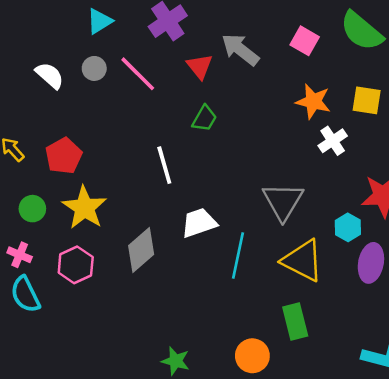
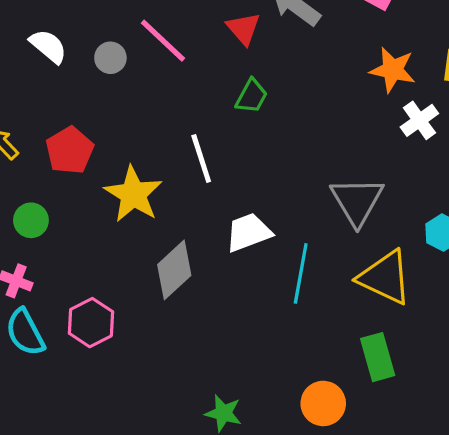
gray circle: (94, 68) -> (110, 58), moved
yellow star: (84, 208) -> (133, 194), moved
pink hexagon: (76, 265) -> (91, 323), moved

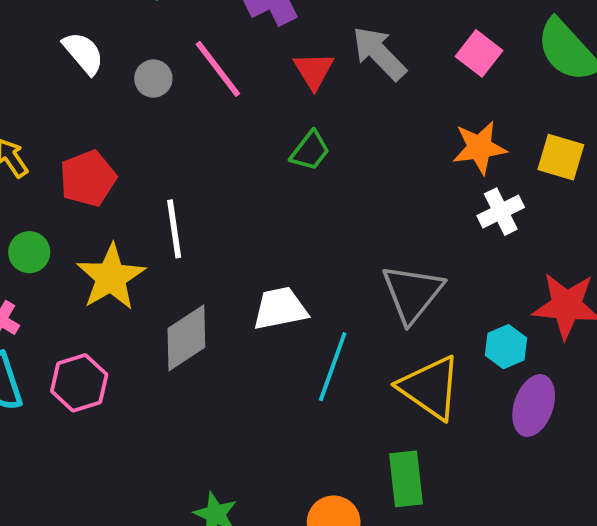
orange star: (393, 70) -> (479, 148), turned -30
white line: (201, 159) -> (174, 229), moved
yellow star: (133, 194) -> (111, 277), moved

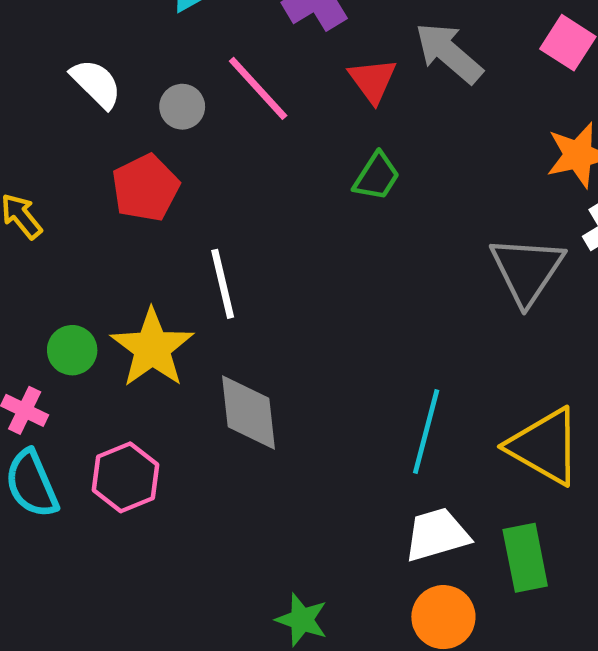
red pentagon: (88, 178) -> (145, 188), moved
green circle: (29, 252) -> (72, 350), moved
gray triangle: (412, 293) -> (527, 270), moved
white trapezoid: (280, 309) -> (437, 535), moved
gray diamond: (186, 338) -> (248, 413), turned -58

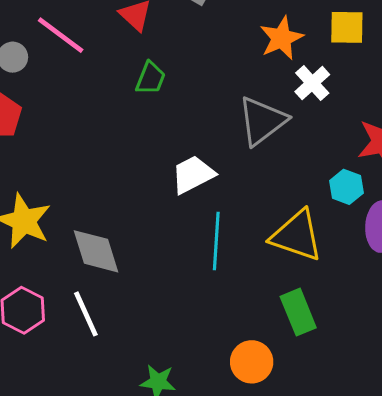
gray triangle: (527, 270) -> (262, 121), turned 30
white line: (223, 284) -> (86, 314), moved
white trapezoid: (437, 535) -> (193, 175), moved

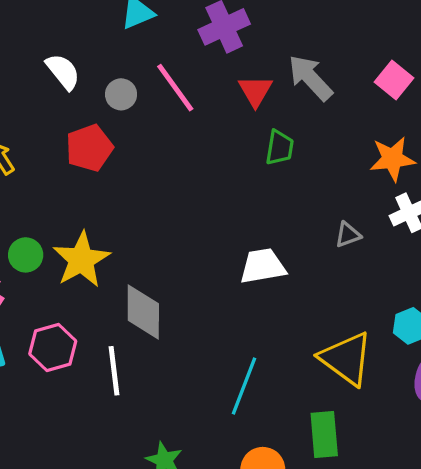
green trapezoid: (150, 78) -> (280, 148), moved, turned -30
gray triangle: (262, 121) -> (348, 235), size x0.5
cyan line: (216, 241) -> (244, 386), moved

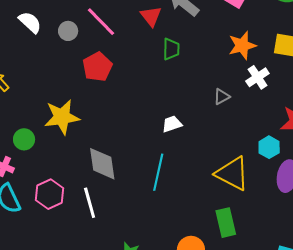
red pentagon: (89, 148) -> (97, 67), moved
yellow star: (81, 260) -> (62, 117), moved, turned 30
white trapezoid: (263, 266) -> (172, 124), size x0.7
cyan line: (244, 386) -> (158, 172), moved

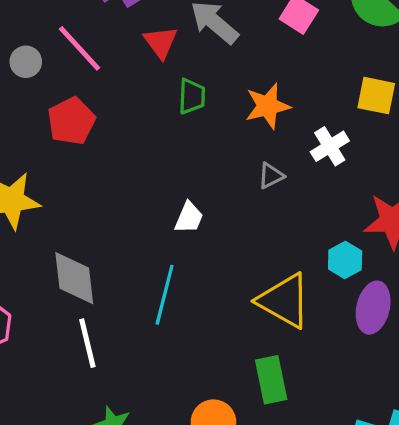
orange star: (242, 45) -> (268, 106), moved
white trapezoid: (172, 124) -> (189, 218), turned 130
white line: (90, 203) -> (87, 343), moved

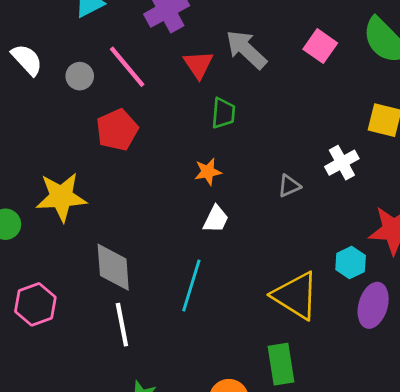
orange star: (268, 106) -> (208, 172), moved, size x0.7

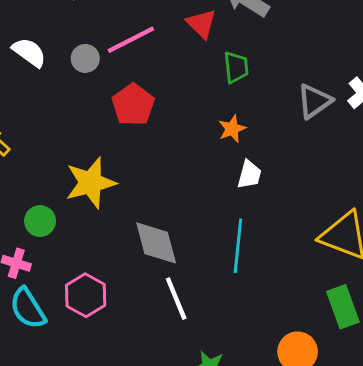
pink line: (127, 67) -> (131, 40), turned -66
gray triangle: (289, 186) -> (314, 101), moved, size x1.5

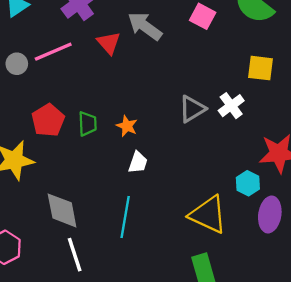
green trapezoid: (236, 67) -> (87, 124), moved
red pentagon: (133, 105) -> (48, 120), moved
orange star: (232, 129) -> (127, 126), turned -30

